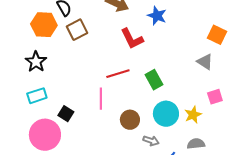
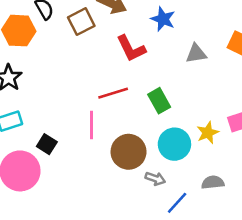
brown square: (77, 30) -> (81, 22), moved
gray triangle: (205, 62) -> (196, 54), moved, turned -42
yellow star: (193, 115) -> (208, 133), moved
brown circle: (130, 120) -> (129, 152), size x1.4

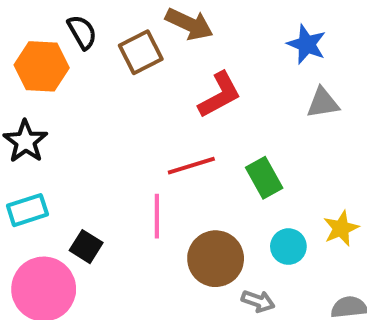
blue star: (163, 19) -> (307, 44), moved
red L-shape: (131, 48) -> (220, 95), turned -92
cyan circle: (174, 144) -> (288, 247), size x0.7

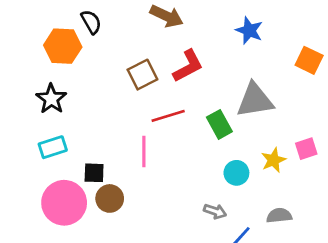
brown square: (141, 52) -> (142, 75), moved
gray triangle: (323, 103) -> (255, 100), moved, size x1.6
black square: (86, 247) -> (94, 173), turned -30
brown circle: (216, 259) -> (110, 198), moved, size x0.7

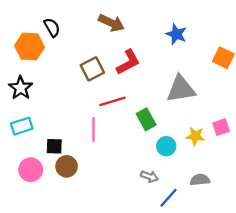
green rectangle: (219, 124) -> (146, 119), moved
yellow star: (273, 160) -> (195, 136), turned 30
pink circle: (64, 203) -> (31, 170), size x0.7

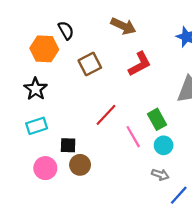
brown square: (92, 69) -> (90, 64), moved
red line: (112, 101) -> (106, 115), moved, turned -30
pink line: (93, 129) -> (133, 137), moved, turned -30
cyan circle: (166, 146) -> (164, 145), moved

